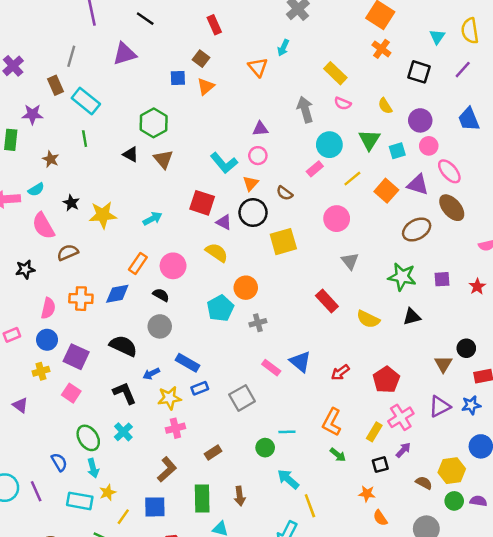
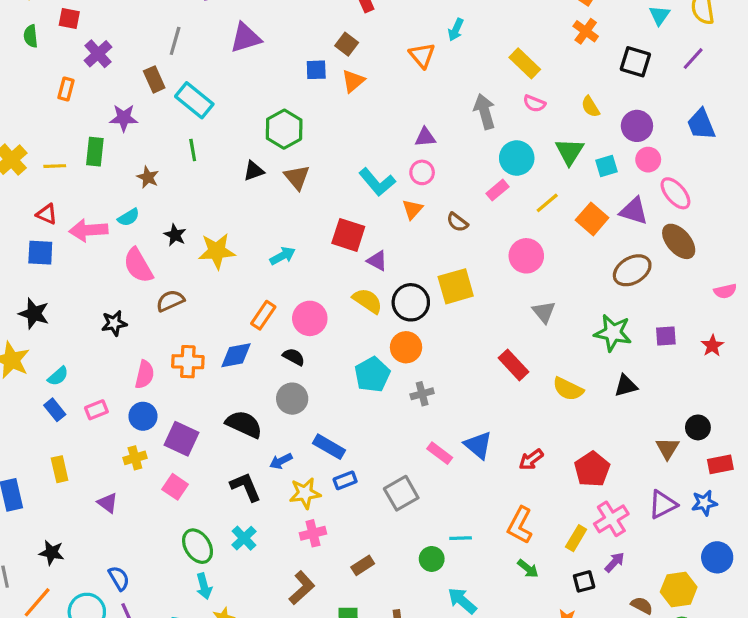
black triangle: (131, 154) -> (254, 171), turned -49
black circle: (253, 213) -> (411, 302), moved
blue semicircle: (59, 462) -> (119, 578), moved

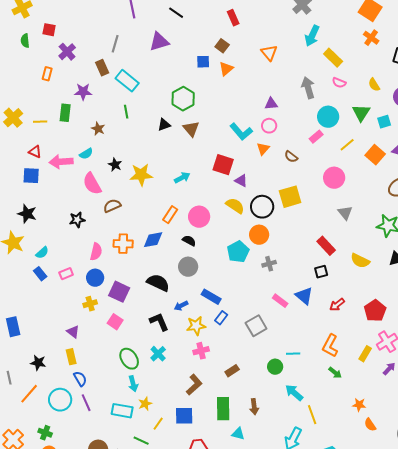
cyan arrow: (456, 30) -> (312, 36), moved, size x1.5
yellow rectangle: (60, 469) -> (71, 357), moved
blue rectangle: (345, 480) -> (221, 318), turned -32
black square: (584, 581) -> (321, 272), moved

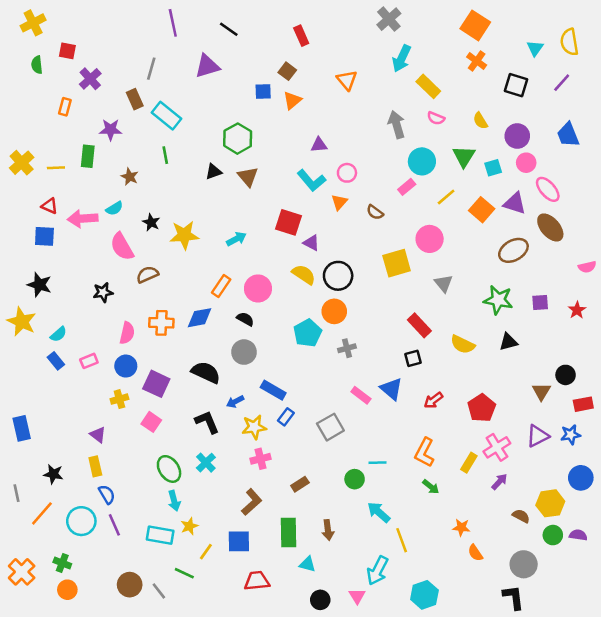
purple triangle: (271, 104) -> (319, 145), moved
yellow square: (290, 197) -> (397, 263), moved

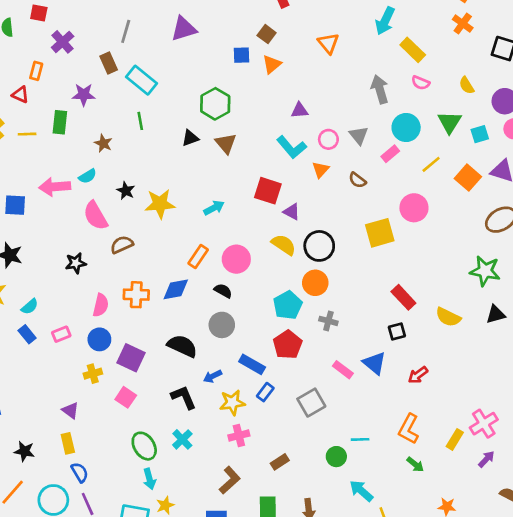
red triangle: (50, 206) -> (20, 95), moved
gray triangle: (444, 283) -> (359, 135), moved
gray cross: (347, 348) -> (328, 321), turned 30
red pentagon: (482, 408) -> (288, 345), moved

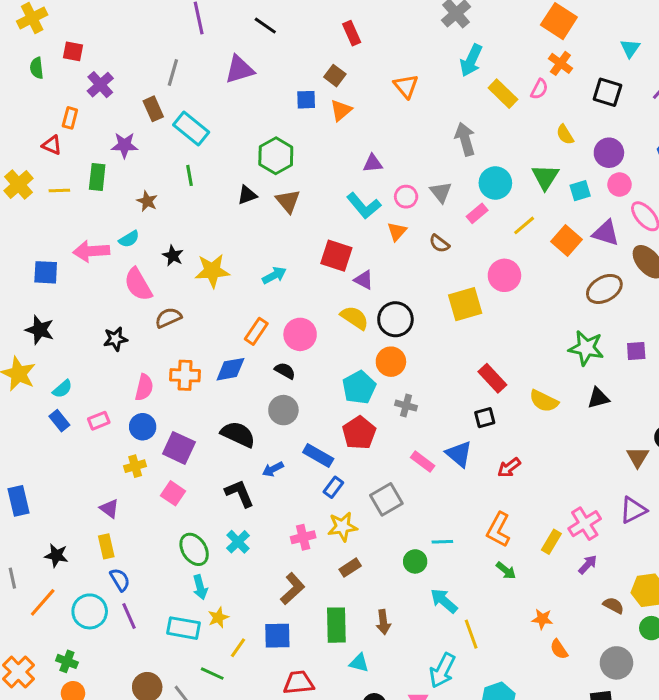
pink semicircle: (421, 83) -> (539, 89), moved, turned -84
yellow star: (232, 403) -> (342, 527), moved

